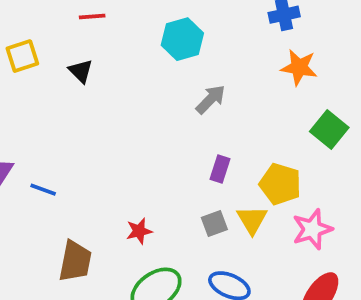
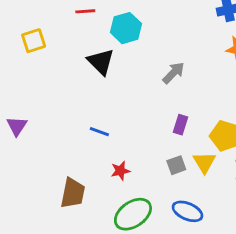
cyan hexagon: (182, 39) -> (126, 28), moved
black triangle: (81, 71) -> (101, 62), moved, size x1.5
blue line: (43, 190) -> (99, 132), moved

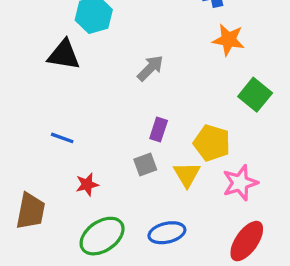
black triangle: (101, 62) -> (64, 55), turned -36
gray square: (176, 165) -> (145, 165), moved
blue ellipse: (187, 211) -> (167, 233), turned -36

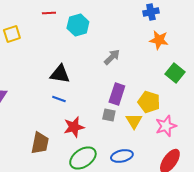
black triangle: (64, 55) -> (60, 74), moved
purple rectangle: (159, 130) -> (117, 94), size x1.5
gray square: (145, 165) -> (109, 115), turned 32
red star: (87, 184) -> (74, 127), size x1.5

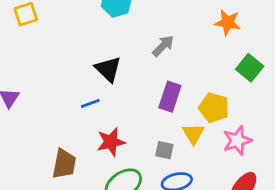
black triangle: (60, 74) -> (108, 69), moved, turned 35
blue line: (59, 99) -> (90, 103), turned -40
gray square: (109, 115) -> (164, 150), moved

